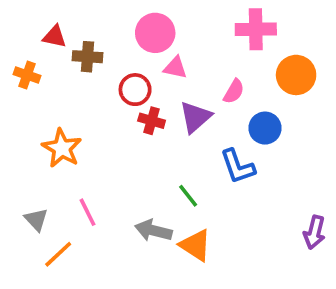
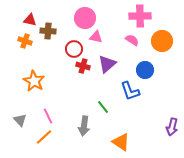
orange cross: (27, 75) -> (25, 41), moved
pink semicircle: (234, 91) -> (132, 40), moved, turned -88
gray arrow: (153, 231) -> (84, 126), turned -96
orange triangle: (195, 245) -> (121, 142), moved
orange line: (58, 254) -> (44, 137), moved

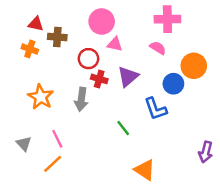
orange circle: (162, 41) -> (194, 66), moved
gray arrow: (84, 126) -> (81, 99), moved

